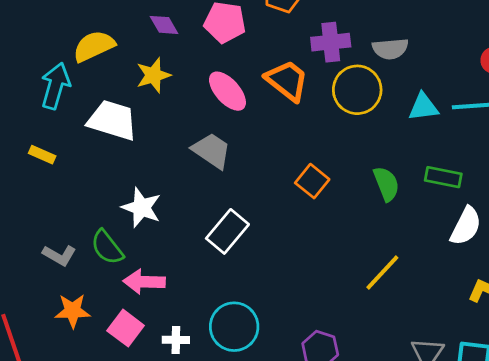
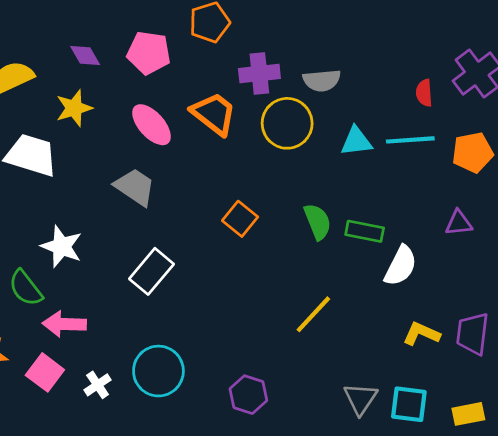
green rectangle: (443, 177) -> (365, 231), moved
white cross: (176, 340) -> (98, 385), turned -35

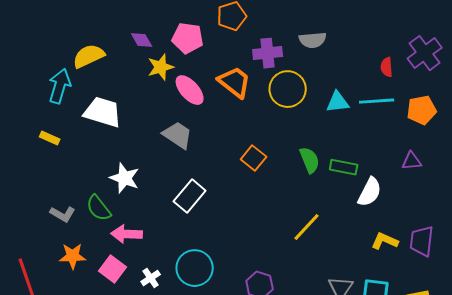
gray semicircle: (322, 80) -> (313, 40), moved
yellow star: (74, 108) -> (161, 67), moved

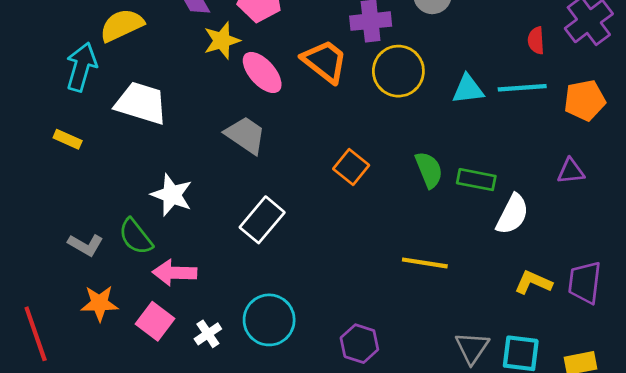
yellow line: (307, 227) -> (425, 263), turned 56

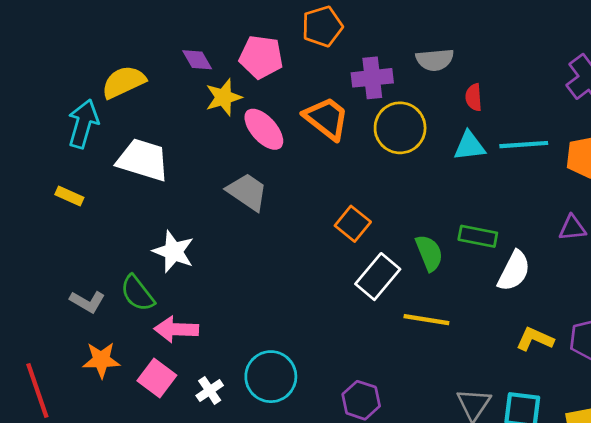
red semicircle: (536, 41) -> (474, 97), moved
green semicircle: (429, 170) -> (429, 253), moved
white rectangle: (262, 220) -> (378, 277), moved

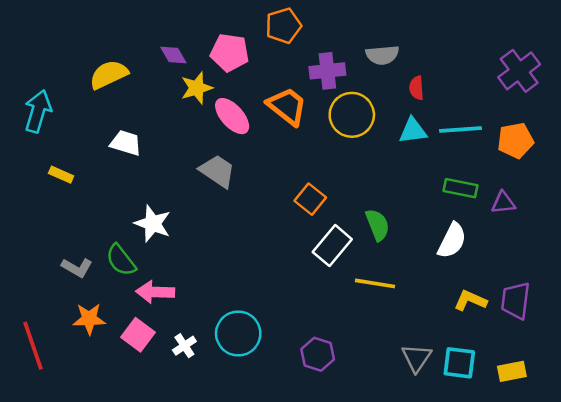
cyan arrow: (83, 124) -> (38, 111), moved
white trapezoid: (143, 160) -> (126, 143), size x0.7
green rectangle: (478, 236) -> (461, 188), moved

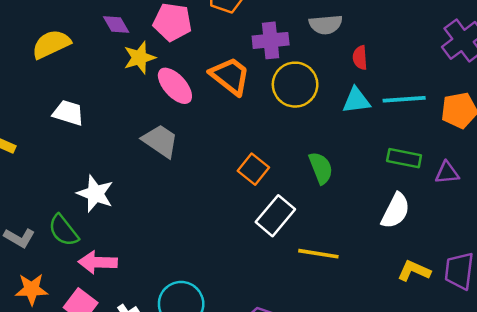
green semicircle: (377, 225) -> (321, 168), moved

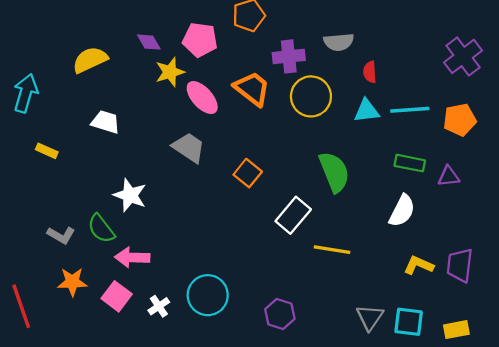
green semicircle: (321, 168) -> (334, 172), size x1.4
orange square: (253, 169) -> (248, 173), moved

